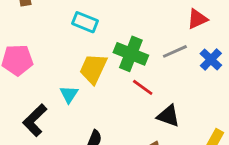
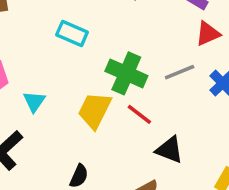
yellow trapezoid: (93, 69) -> (95, 110), moved
cyan triangle: (69, 94) -> (34, 101), moved

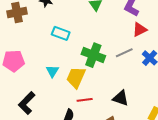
cyan triangle: (34, 101) -> (52, 71), moved
red line: (139, 114) -> (85, 100), moved, turned -42

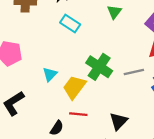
cyan rectangle: (61, 33) -> (70, 24), moved
black triangle: (121, 98) -> (119, 121), turned 42

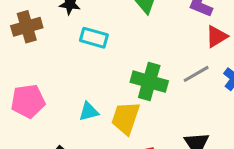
cyan triangle: (50, 74) -> (89, 112), turned 49

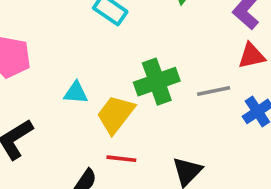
green cross: (149, 82) -> (157, 82), turned 36

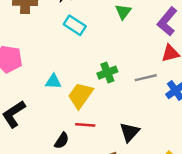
green cross: (157, 82) -> (107, 73), size x0.7

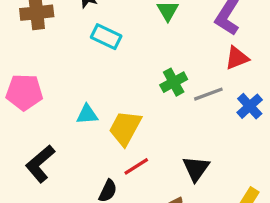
green cross: (107, 73) -> (174, 82), moved
red line: (85, 125) -> (136, 166), turned -30

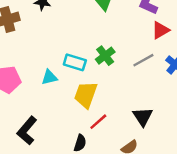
cyan rectangle: (106, 37) -> (75, 62), moved
green cross: (174, 82) -> (105, 56), moved
cyan triangle: (87, 114) -> (49, 77), moved

